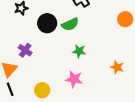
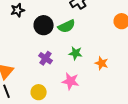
purple cross: (25, 50) -> (46, 58), moved
orange star: (117, 67) -> (102, 63), moved

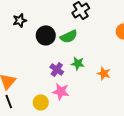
purple cross: (46, 58) -> (57, 69), moved
pink star: (71, 81) -> (61, 91), moved

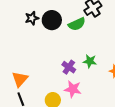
black circle: (46, 35) -> (52, 20), moved
green semicircle: (69, 36) -> (77, 24), moved

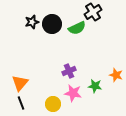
green star: (90, 61) -> (95, 86), moved
purple cross: (69, 67) -> (69, 71), turned 32

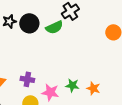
purple cross: (69, 71) -> (27, 79), moved, turned 32
orange star: (116, 75) -> (93, 88), moved

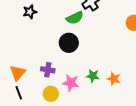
black circle: (29, 23) -> (69, 43), moved

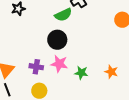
orange star: (114, 79) -> (111, 72), moved
pink star: (71, 83) -> (59, 64), moved

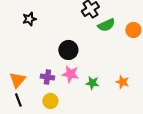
green semicircle: (63, 15) -> (106, 25), moved

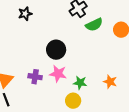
black star: (29, 19) -> (25, 14), moved
yellow circle: (50, 101) -> (73, 101), moved

